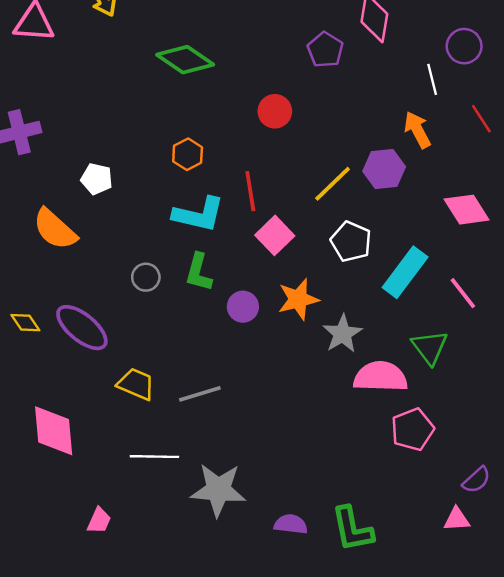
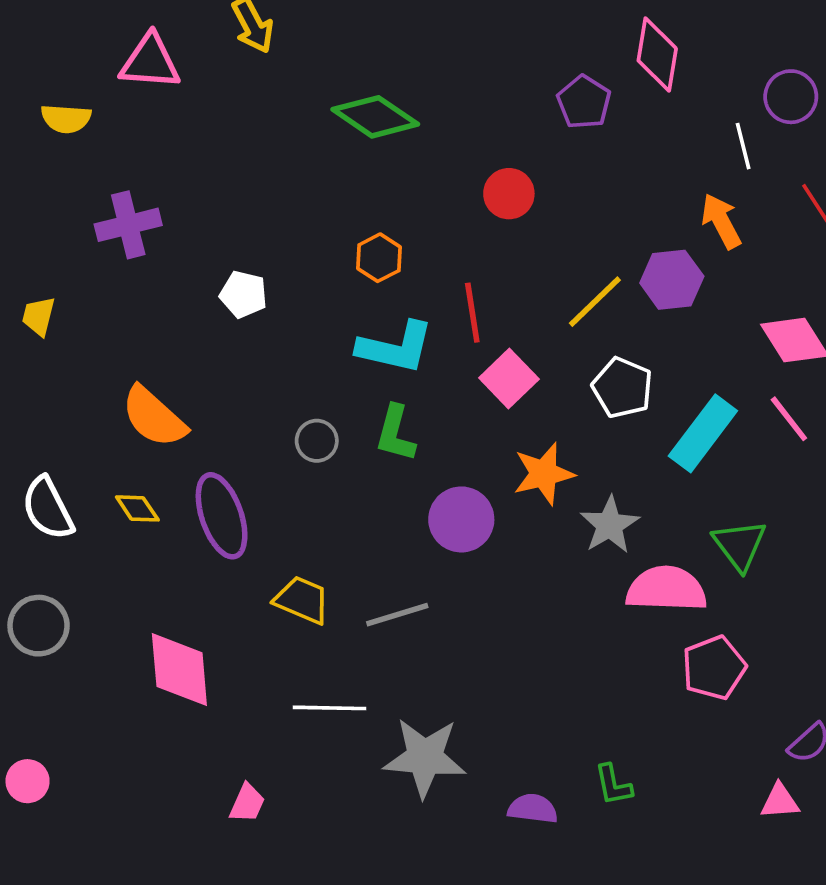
orange semicircle: (55, 229) -> (154, 417), moved
pink line: (463, 293) -> (789, 419), moved
purple circle: (243, 307) -> (461, 519), moved, size x1.4
purple ellipse: (82, 328) -> (222, 516), turned 32
green L-shape: (352, 529) -> (613, 785), moved, size x0.6

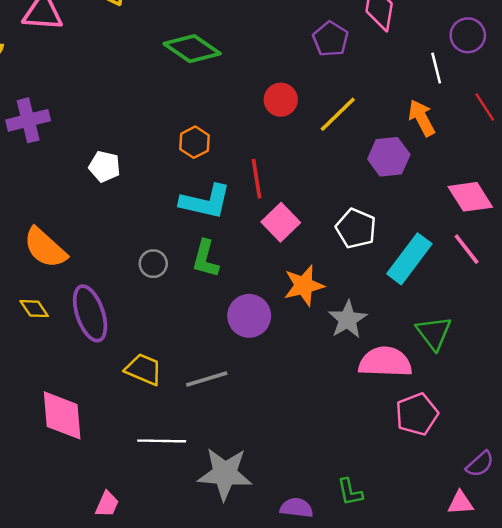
yellow line: (595, 302) -> (338, 114), moved

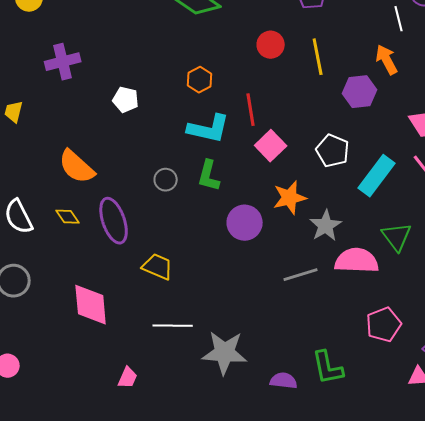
yellow line: (338, 114) -> (318, 57), turned -57
gray line: (207, 379) -> (301, 275), moved
pink pentagon: (417, 414) -> (384, 325), moved
green L-shape: (350, 492) -> (328, 368), size x1.5

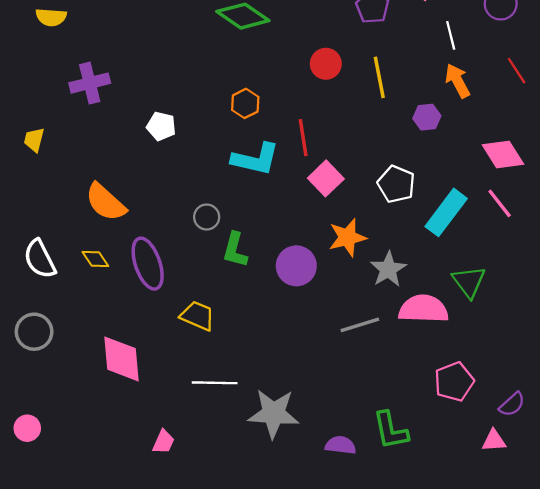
white line: (399, 19) -> (451, 35), moved
purple hexagon: (360, 92) -> (427, 117), size x0.7
green L-shape: (209, 176) -> (235, 250), moved

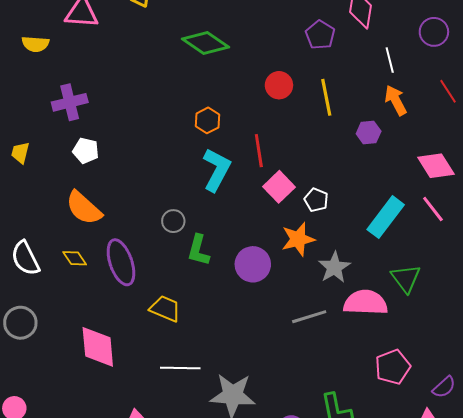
white pentagon: (161, 126) -> (86, 151), moved
cyan L-shape: (255, 159) -> (217, 170), turned -75
white pentagon: (396, 184) -> (316, 200), moved, size x0.7

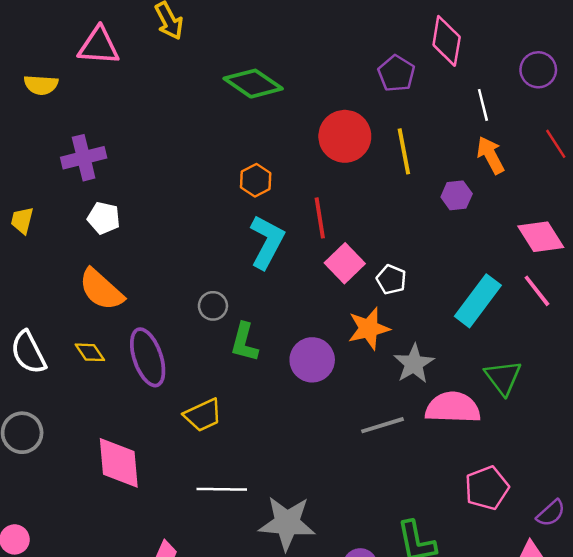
red circle: (279, 85) -> (345, 136), size x1.5
yellow trapezoid: (165, 309) -> (203, 415), turned 132

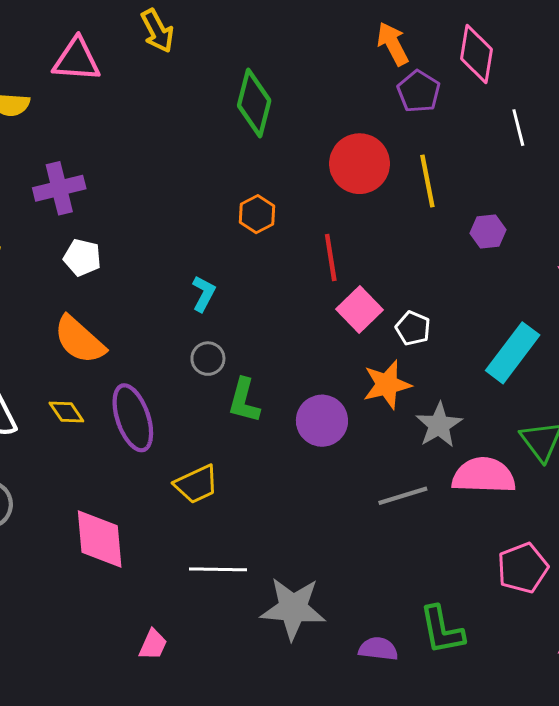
green diamond: (253, 84) -> (254, 103), turned 70
orange arrow: (490, 155) -> (393, 44), moved
cyan L-shape: (267, 242) -> (204, 294), moved, size x0.6

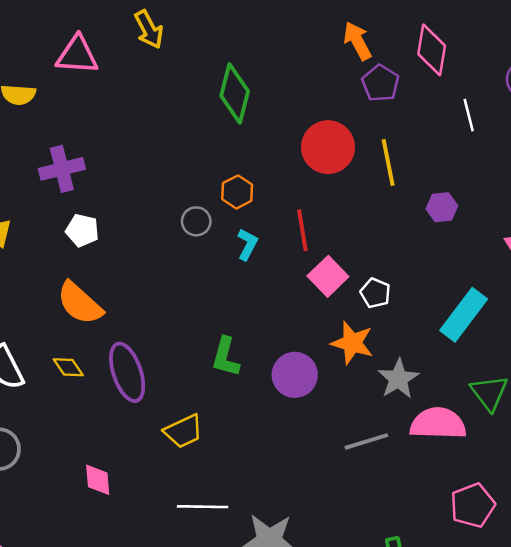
cyan L-shape: (204, 294) -> (247, 244), moved
gray circle: (208, 359) -> (196, 221), moved
orange star: (387, 385) -> (352, 343), turned 30
pink diamond: (100, 539) -> (98, 480), size x0.6

